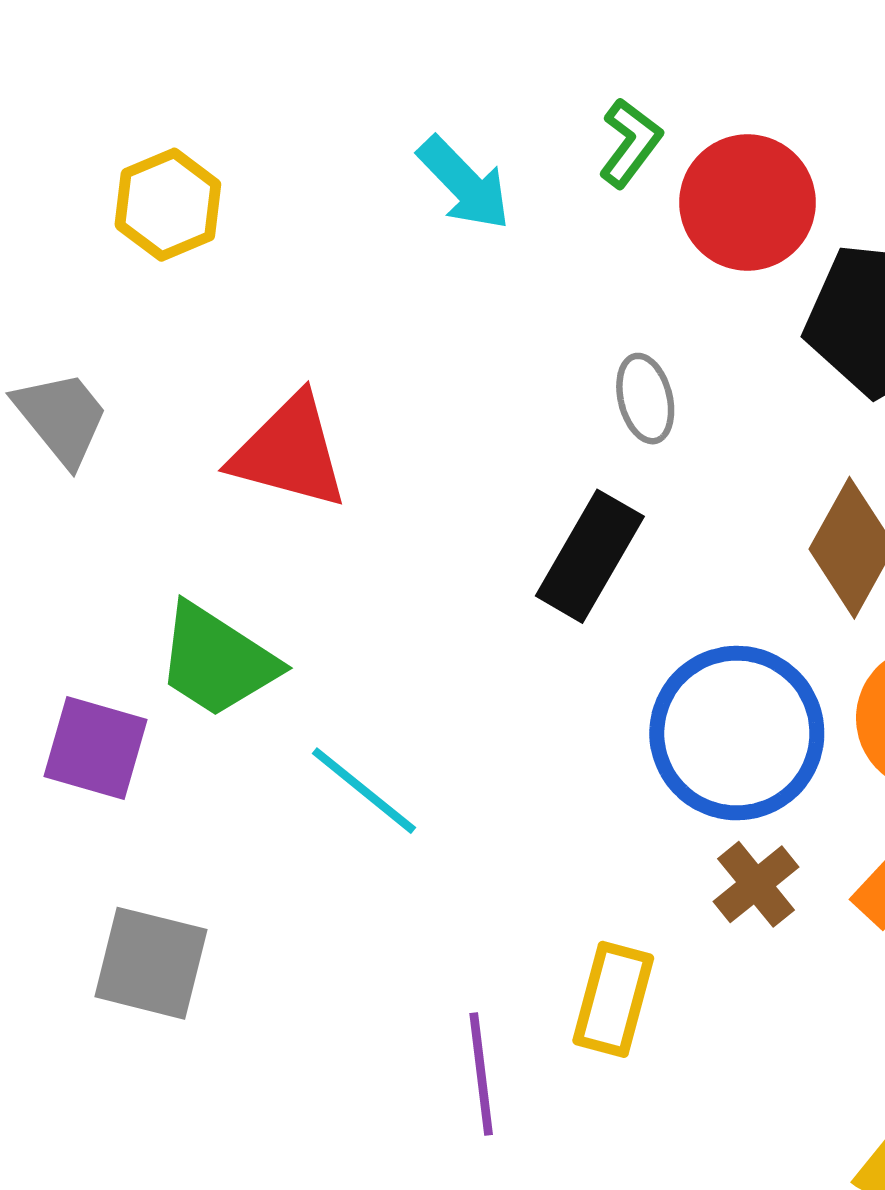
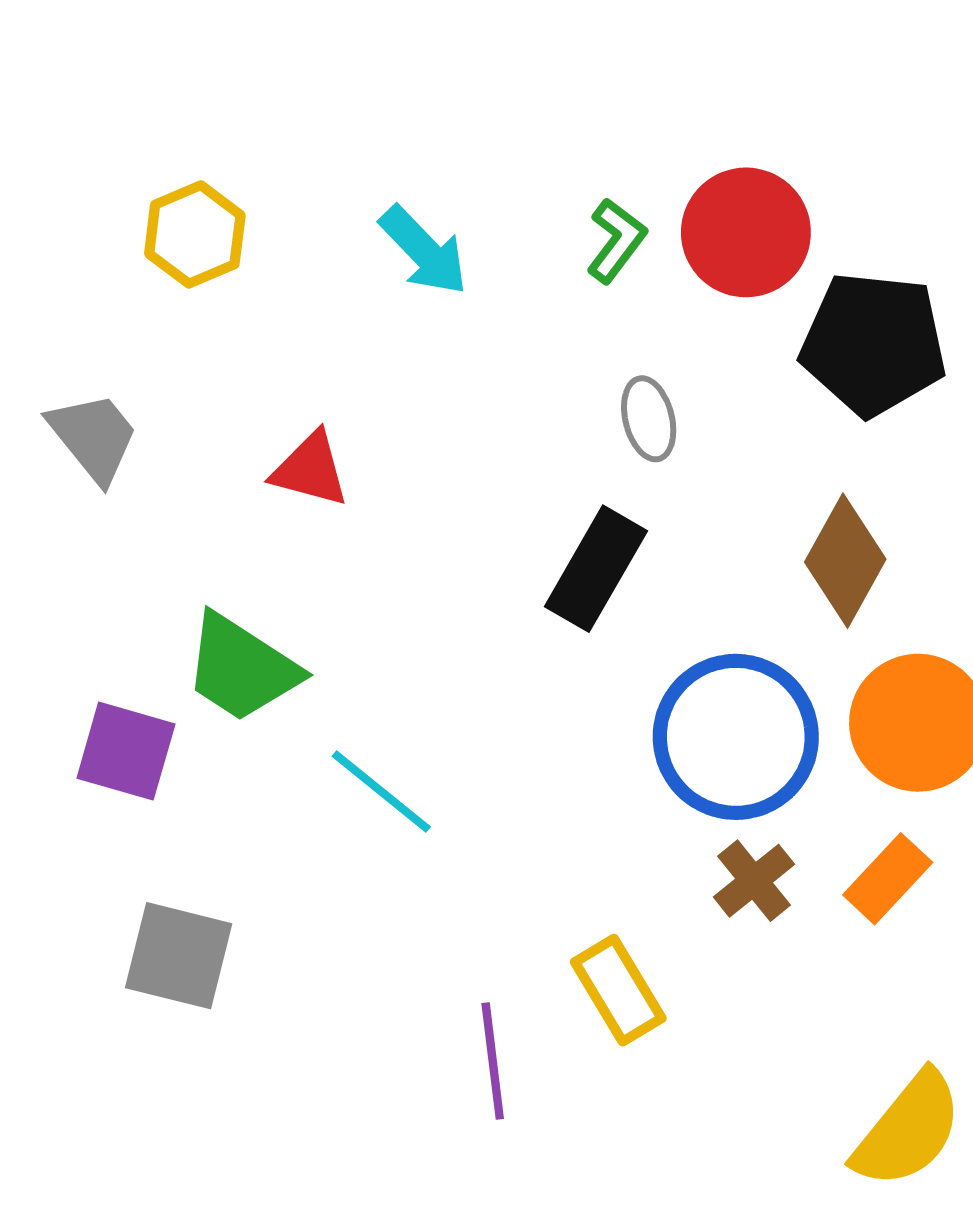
green L-shape: (630, 143) -> (616, 241), moved
cyan arrow: (464, 183) -> (424, 251), moved
red triangle: (289, 452) -> (310, 469), size x0.7
yellow rectangle: (613, 999) -> (618, 990), turned -46

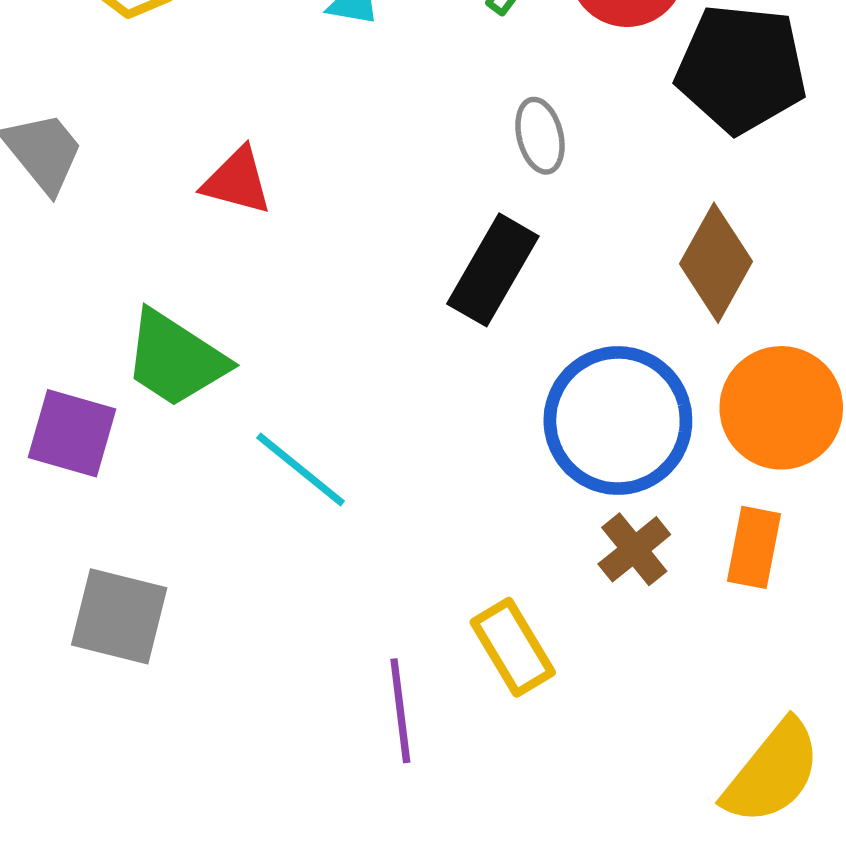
orange rectangle: (888, 879) -> (754, 547), turned -32

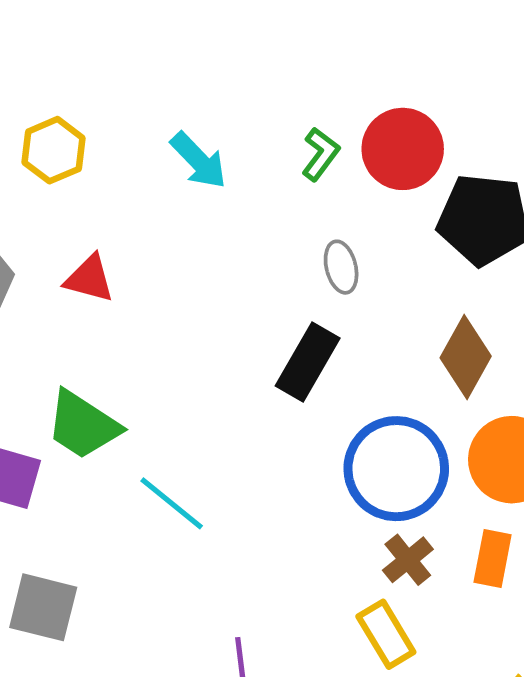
red triangle: (237, 181) -> (89, 279), moved
yellow rectangle: (513, 647) -> (386, 634), moved

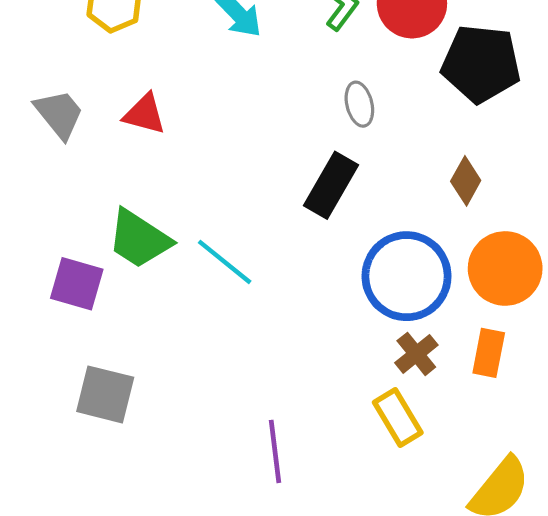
brown diamond: (466, 357) -> (466, 181), size x0.7
cyan line: (172, 503) -> (225, 262), moved

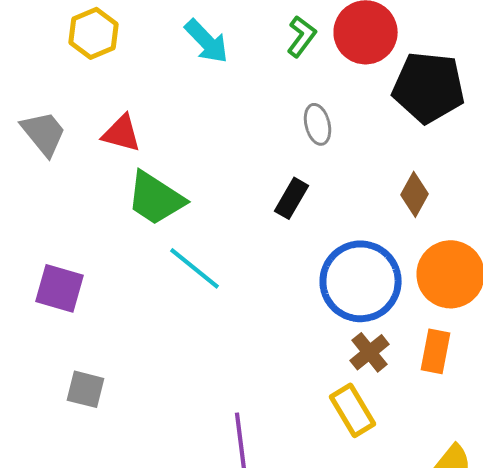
black rectangle: (331, 185) -> (292, 198), size x0.7
green trapezoid: (139, 239) -> (156, 198), moved
gray square: (105, 394) -> (86, 389), size x0.7

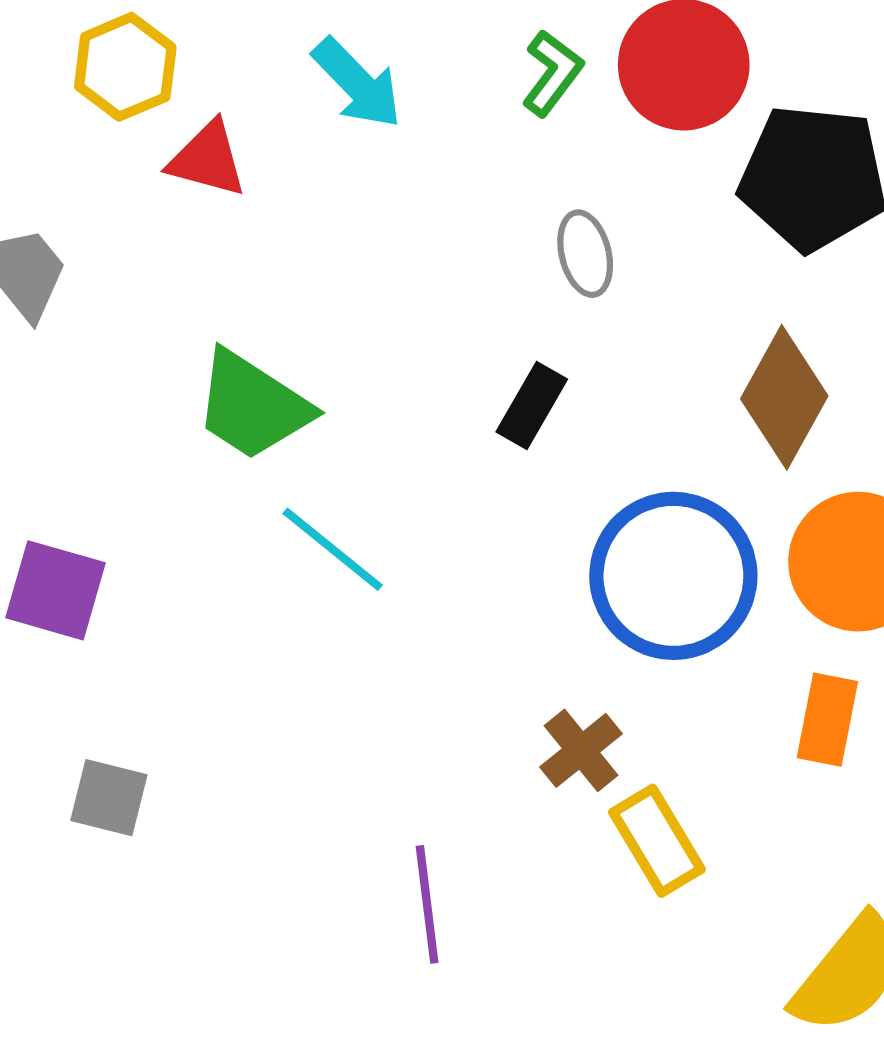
red triangle: (122, 133) -> (207, 159), moved
brown diamond: (415, 194) -> (784, 397), size x1.5
brown cross: (370, 352) -> (581, 750), moved

